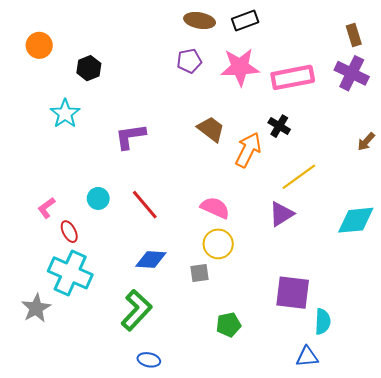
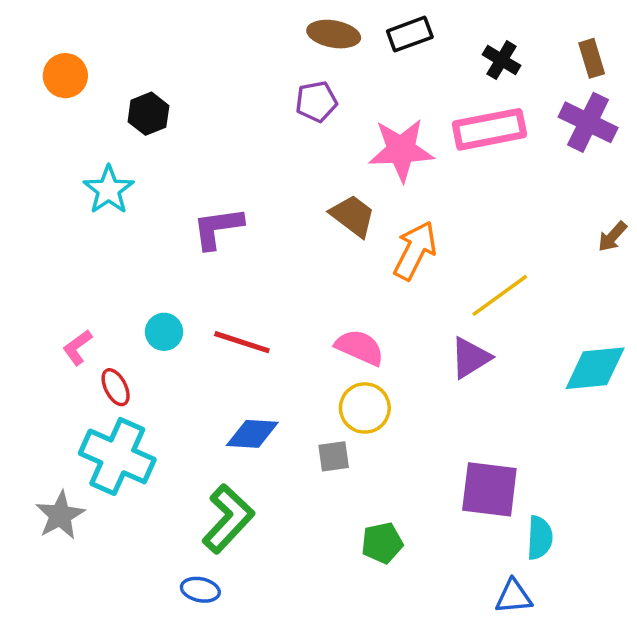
pink star: (240, 67) -> (401, 150), moved
black cross: (279, 126) -> (502, 60), moved
red line: (145, 205) -> (242, 342), turned -32
blue ellipse: (149, 360) -> (200, 590), moved

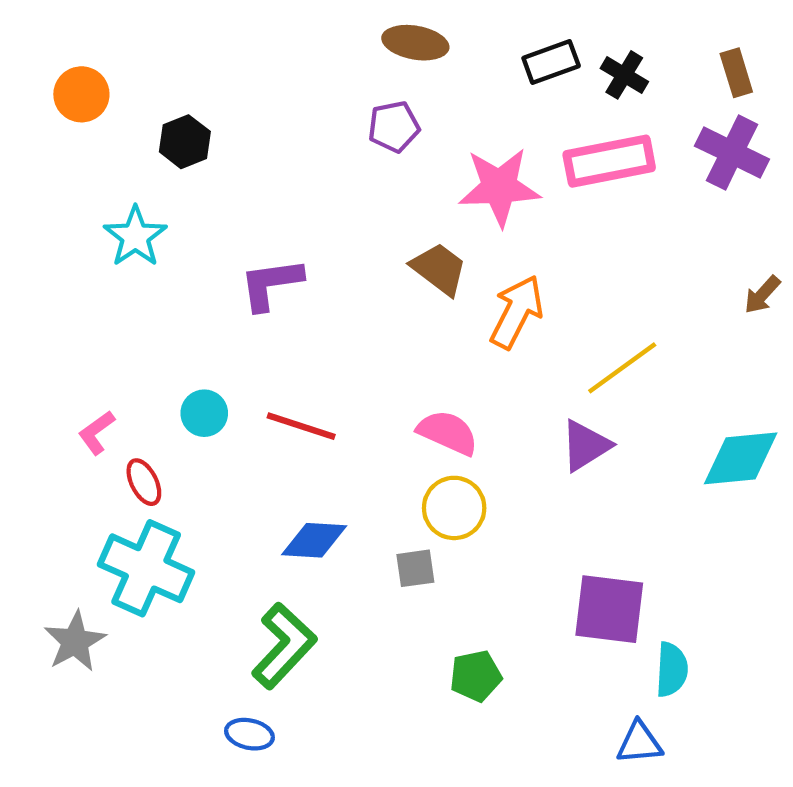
black rectangle: (410, 34) -> (551, 62), moved

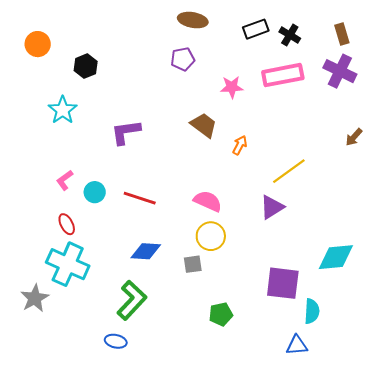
pink star: (499, 187) -> (232, 87), size x0.6
orange arrow: (517, 312) -> (240, 145), size x0.6
pink L-shape: (97, 433) -> (65, 180), moved
cyan diamond: (741, 458) -> (336, 257), moved

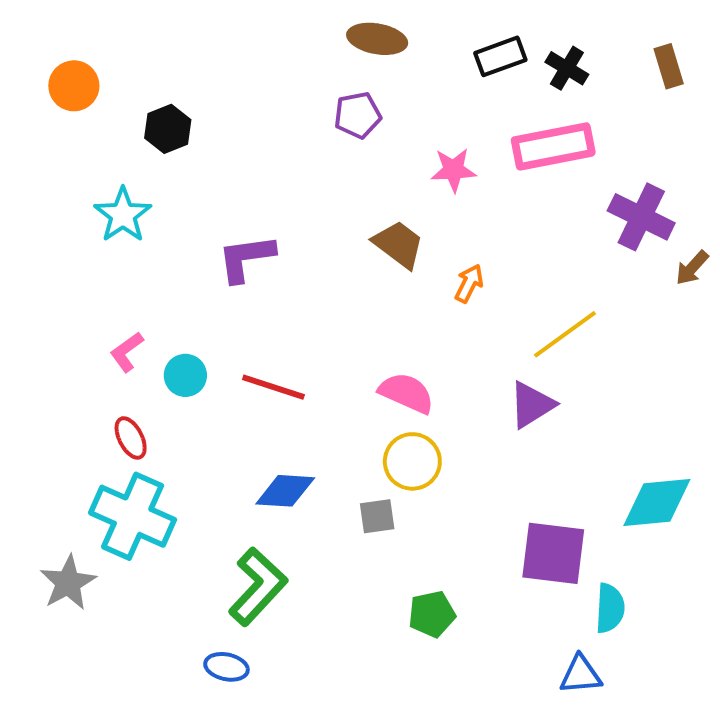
purple cross: (340, 71) -> (641, 217), moved

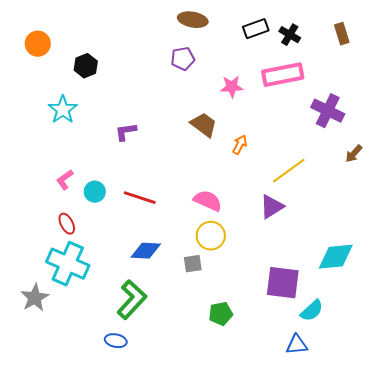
purple L-shape: (246, 258) -> (126, 132), size x0.7
brown arrow: (692, 268) -> (354, 154), moved
cyan semicircle: (610, 608) -> (312, 311), turned 45

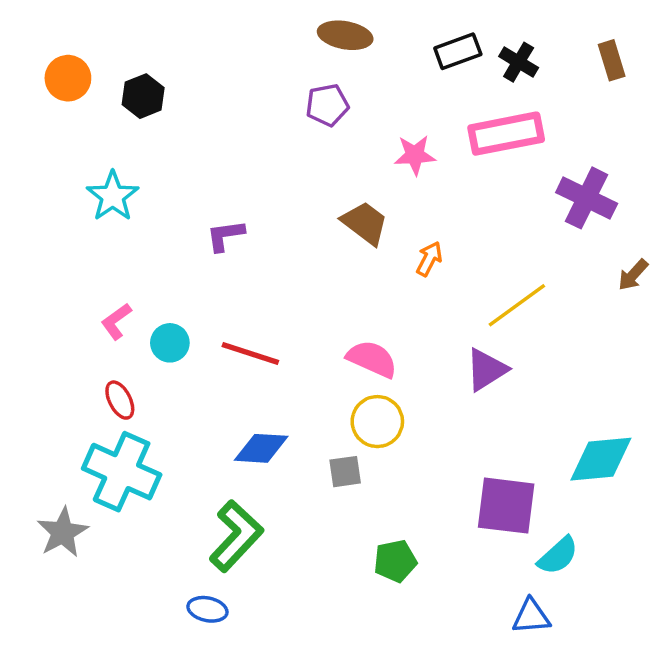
black hexagon: (86, 66) -> (143, 96), moved

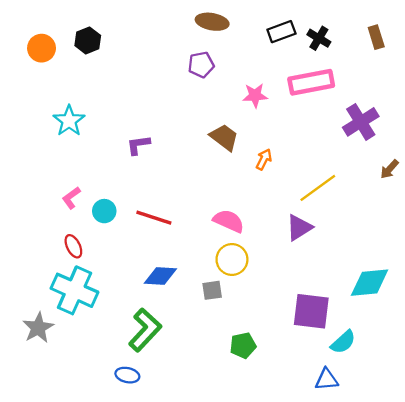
black hexagon: (143, 96) -> (88, 40), moved
purple cross: (587, 198) -> (361, 122), turned 32

